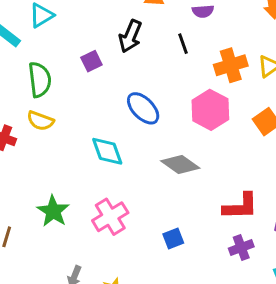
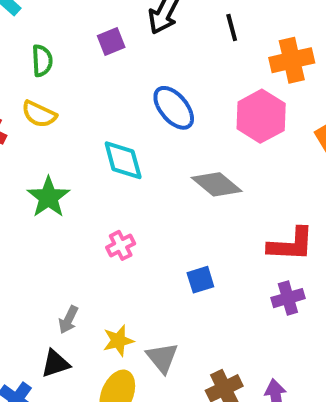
green semicircle: (40, 80) -> (42, 61), size x0.7
green star: (53, 211) -> (48, 197), moved
pink cross: (110, 217) -> (121, 245), size x0.6

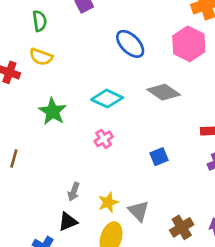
cyan diamond: (123, 160) -> (107, 99), moved, turned -44

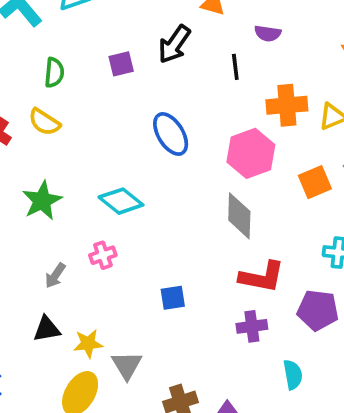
gray diamond: (164, 92) -> (239, 216), moved, turned 44
gray arrow: (74, 192) -> (55, 276), moved
black triangle: (68, 222) -> (47, 329), moved

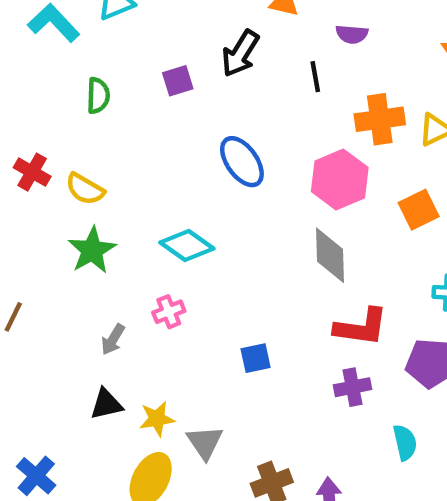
yellow semicircle: (44, 122) -> (85, 189), moved

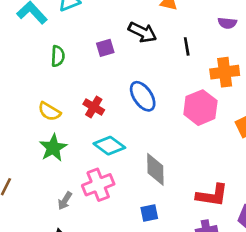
purple semicircle: (352, 34) -> (227, 23), moved
black arrow: (240, 54) -> (142, 32), turned -96
red cross: (32, 172) -> (94, 107), moved
gray diamond: (330, 255) -> (155, 169), moved
pink cross: (169, 312) -> (98, 185), size x1.6

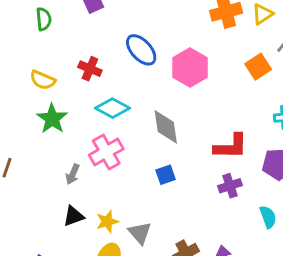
pink hexagon: (200, 108) -> (190, 67), moved

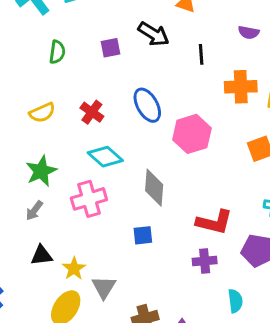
yellow semicircle: (43, 80) -> (42, 113), turned -60
green star: (52, 119) -> (41, 171), moved
gray arrow: (73, 174) -> (34, 211), moved
yellow star: (107, 222) -> (74, 268), turned -30

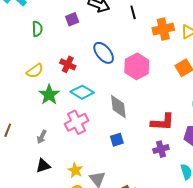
green star: (41, 171) -> (49, 95), moved
black triangle: (42, 255) -> (43, 166), moved

